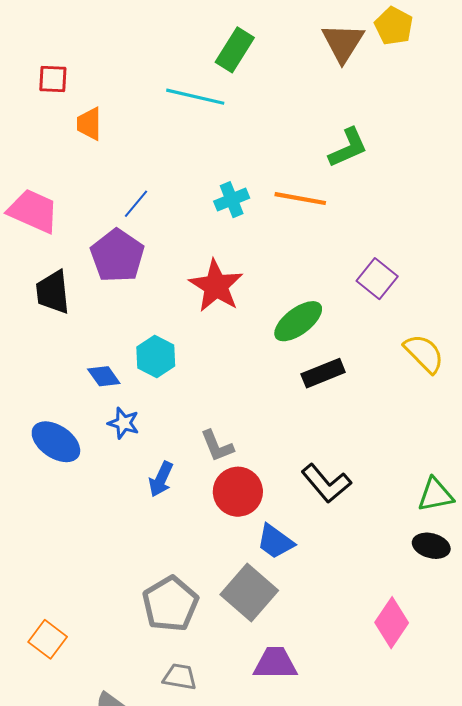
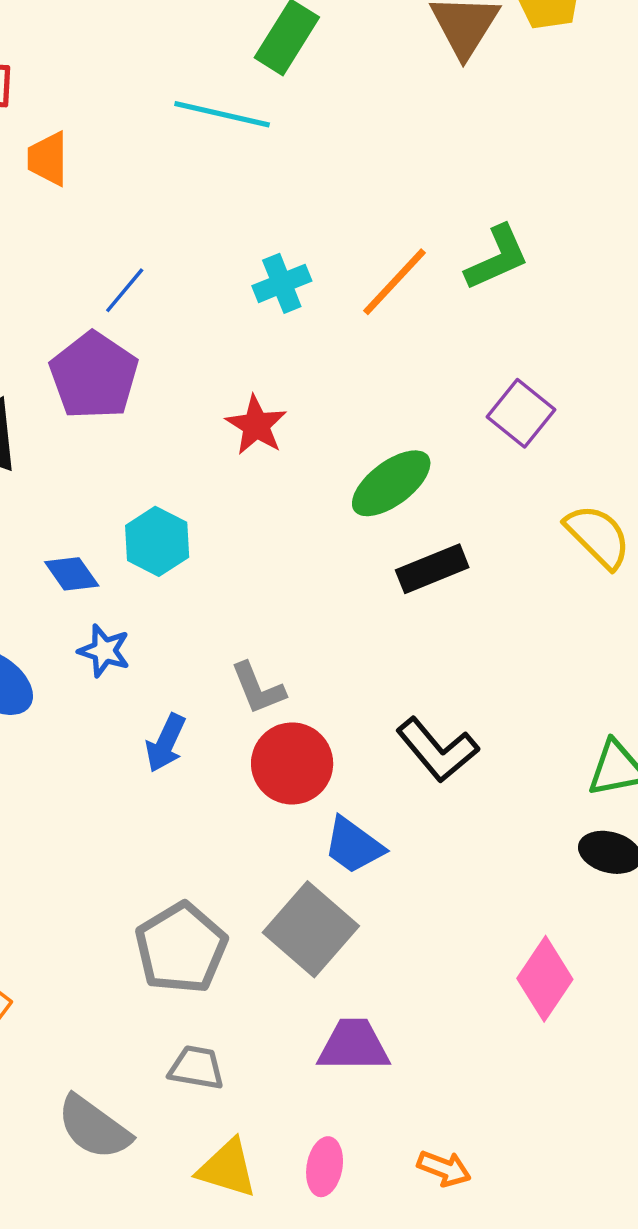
green L-shape: (348, 148) -> (497, 258), moved
orange line: (300, 199) -> (395, 282), turned -57
red star: (216, 286) -> (256, 425), size x0.7

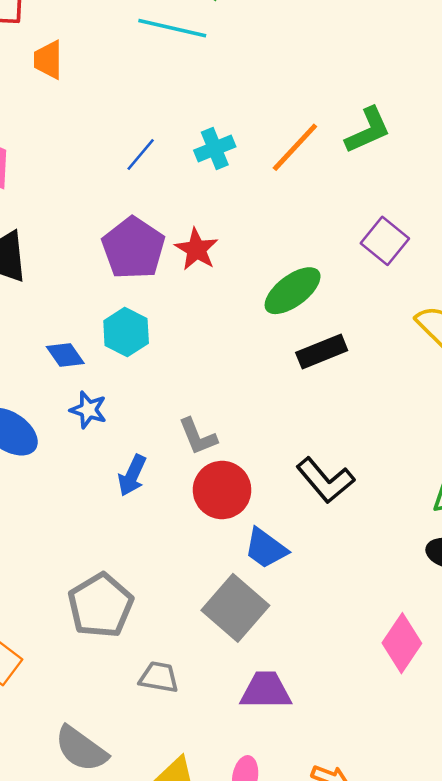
blue line: (125, 290) -> (141, 155), moved
purple pentagon: (94, 376) -> (133, 248), moved
gray pentagon: (181, 948) -> (100, 605), moved
gray trapezoid: (196, 1068) -> (159, 677), moved

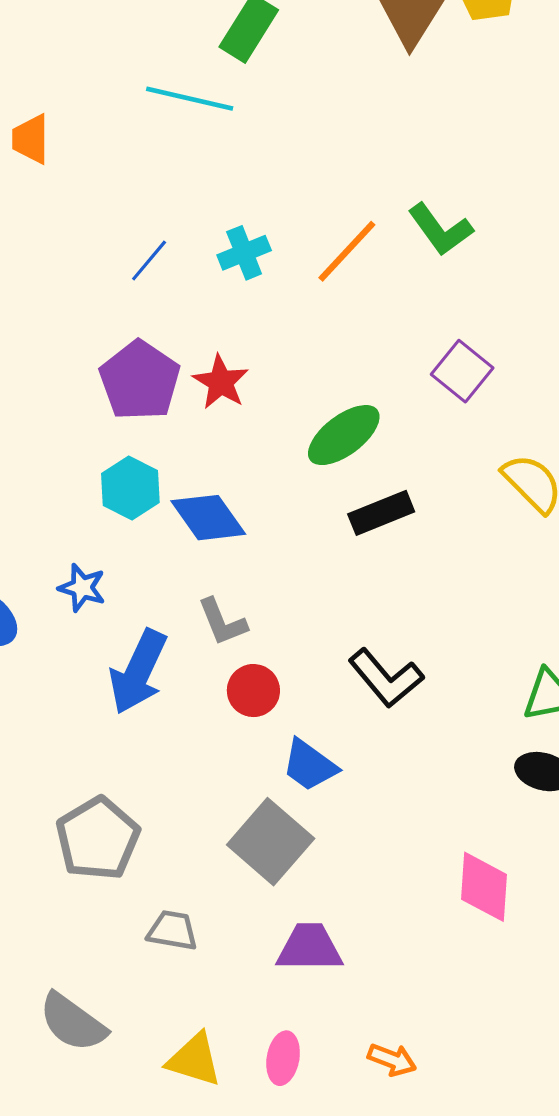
green L-shape: (368, 130) -> (440, 229), turned 78
blue diamond: (65, 355) -> (208, 518), moved, size x1.5
blue arrow: (132, 475) -> (138, 672), size x1.6
red circle: (222, 490) -> (253, 691), size x0.7
pink diamond: (402, 643) -> (484, 887), turned -30

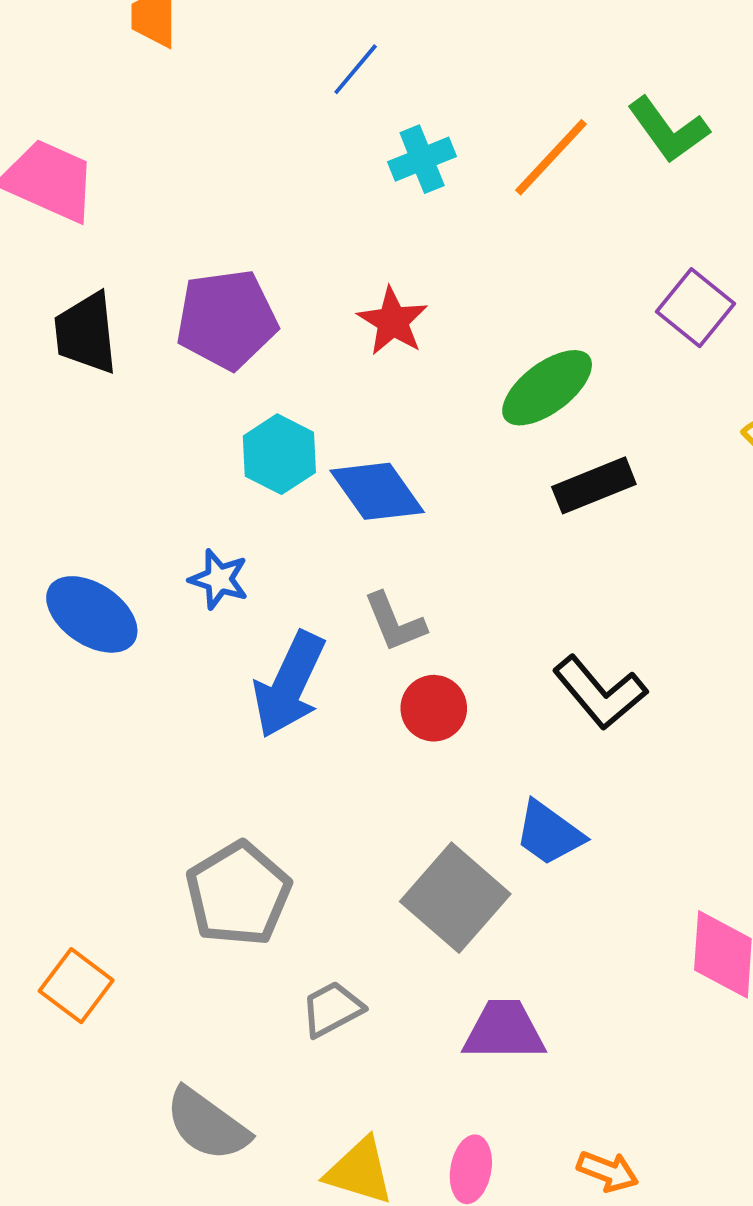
blue line: (149, 261) -> (356, 69), moved
purple pentagon: (140, 381) -> (227, 319), moved, turned 30
blue trapezoid: (310, 765) -> (549, 833), moved
gray trapezoid: (172, 930) -> (332, 1009), turned -38

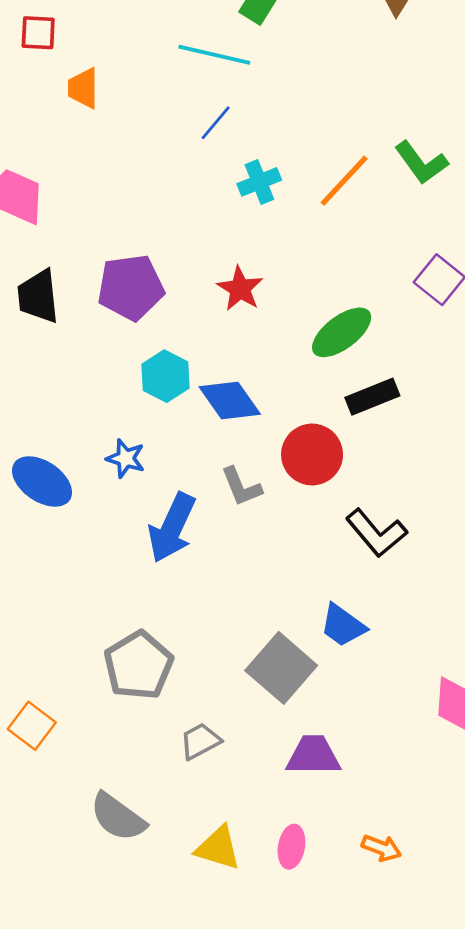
red circle: (434, 708) -> (312, 454), moved, size x1.4

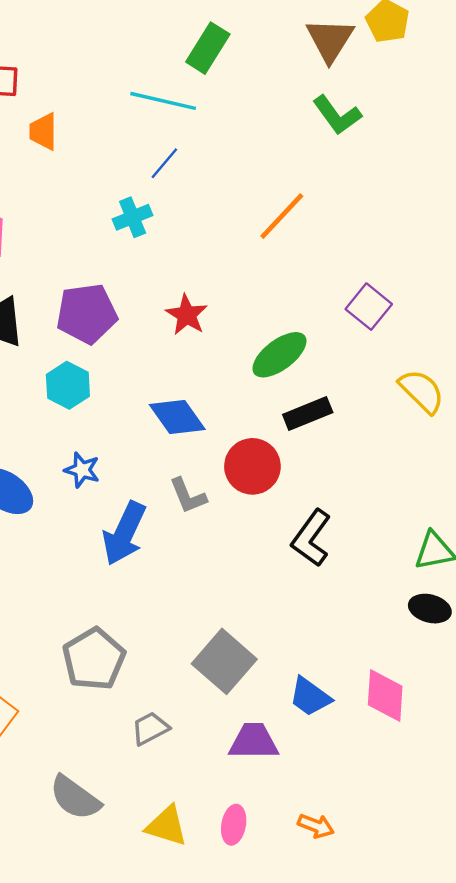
green L-shape: (421, 163) -> (337, 115), moved
cyan cross: (259, 182) -> (133, 217), moved
cyan hexagon: (165, 376) -> (68, 385), moved
black L-shape: (376, 533) -> (311, 538), turned 76
blue trapezoid: (343, 625) -> (310, 697), moved

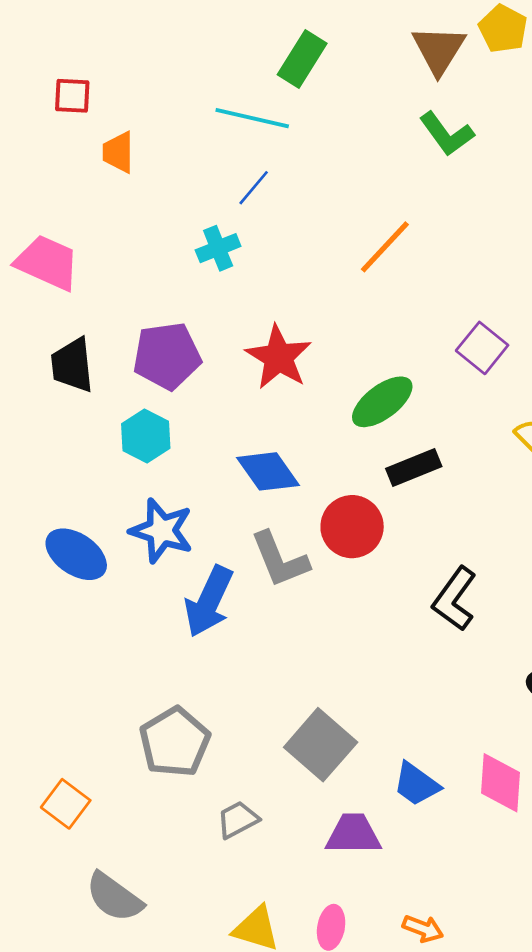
red star: (187, 315) -> (278, 357), size x1.4
blue star: (82, 470) -> (162, 531), size x1.6
gray L-shape: (188, 496) -> (280, 559), size x1.4
black L-shape: (311, 538) -> (455, 599), moved
gray semicircle: (75, 798) -> (114, 897), moved

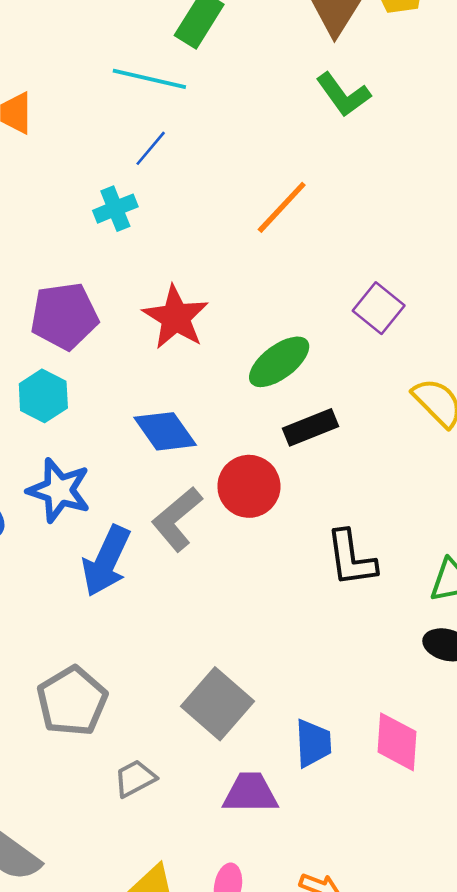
gray L-shape: (280, 559) -> (177, 519), turned 72
black L-shape: (455, 599) -> (351, 558), turned -44
blue trapezoid: (416, 784) -> (313, 743), turned -129

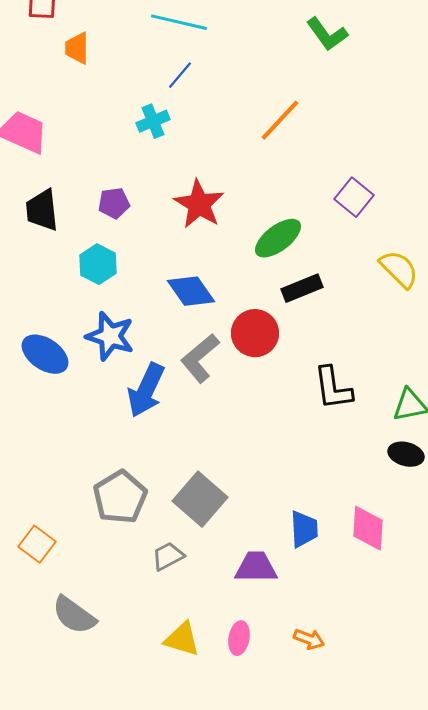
purple pentagon: (64, 316) -> (114, 203), size x0.6
gray square: (218, 704) -> (200, 499), moved

